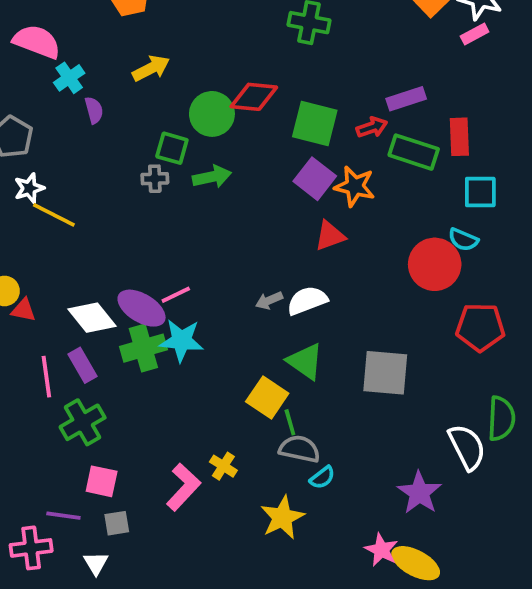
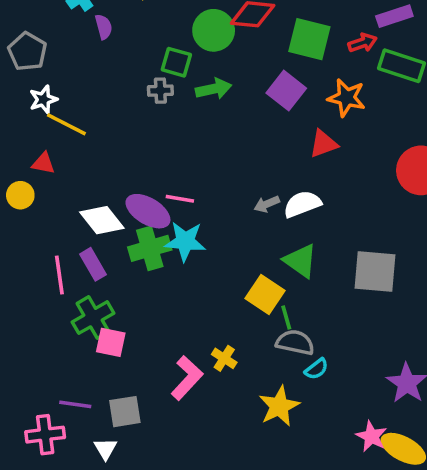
purple square: (315, 179) -> (286, 91), moved
pink line: (176, 295) -> (180, 199), turned 36
red triangle: (24, 310) -> (43, 163), moved
pink square: (102, 481) -> (111, 342), moved
gray square: (117, 523) -> (125, 412), size x1.4

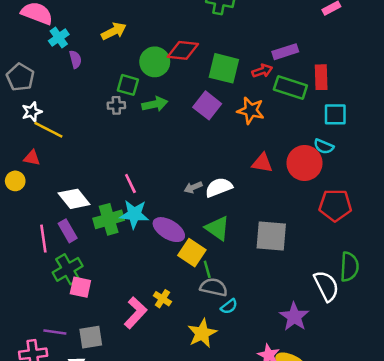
red triangle: (324, 144) -> (262, 163), moved, turned 30
pink line: (180, 199) -> (130, 183), turned 54
purple ellipse: (148, 211) -> (169, 230), moved

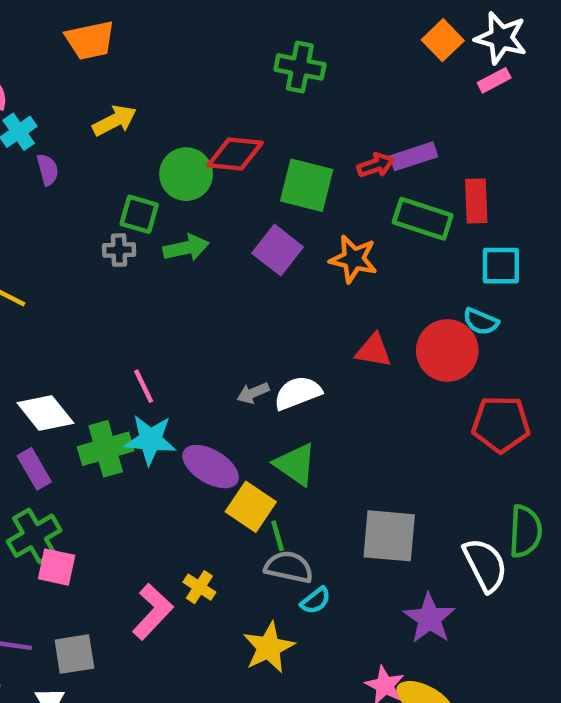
red arrow: (262, 71) -> (376, 165), moved
gray square: (271, 236) -> (389, 536), moved

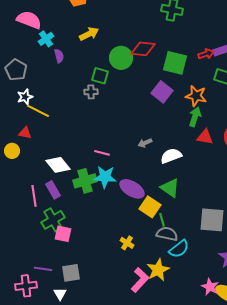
green arrow: (186, 248) -> (195, 117), moved, turned -60
pink line: (144, 386) -> (102, 153), turned -49
gray arrow: (253, 393) -> (145, 143), moved
cyan semicircle: (316, 601) -> (179, 249), size x1.5
pink L-shape: (153, 612) -> (140, 280), moved

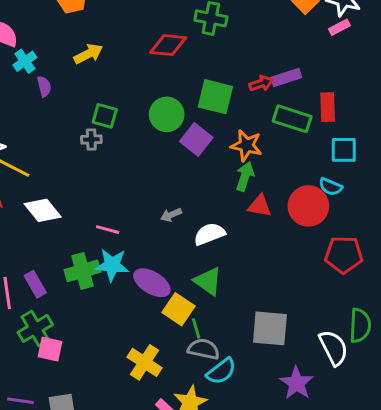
red diamond: (143, 49) -> (168, 45), moved
green circle: (121, 58) -> (167, 114), moved
white diamond: (58, 165) -> (43, 210), moved
yellow cross: (127, 243) -> (144, 362), size x1.6

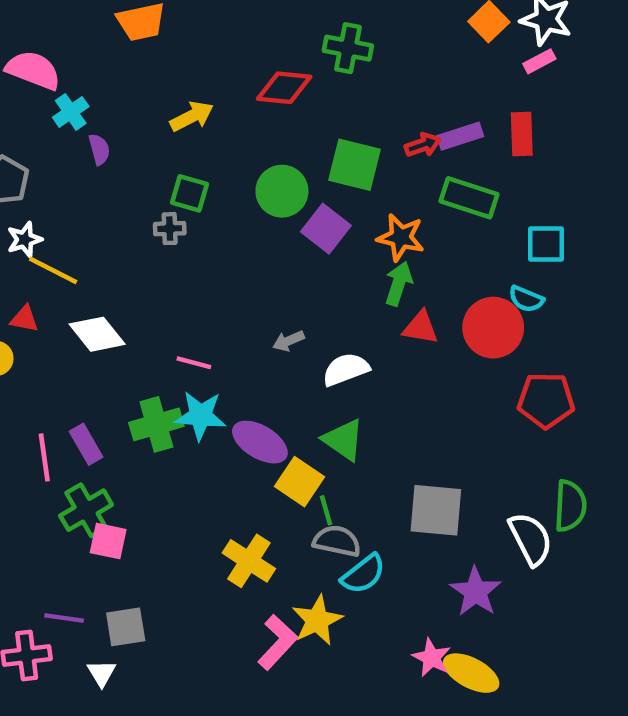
yellow arrow: (88, 54) -> (192, 116), moved
red rectangle: (328, 107) -> (522, 134), moved

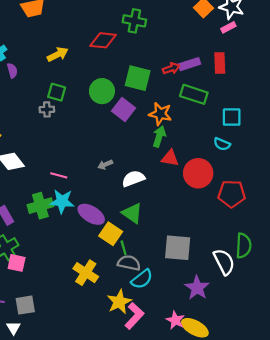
red circle: (493, 328) -> (198, 173), moved
pink L-shape: (278, 642) -> (134, 316), moved

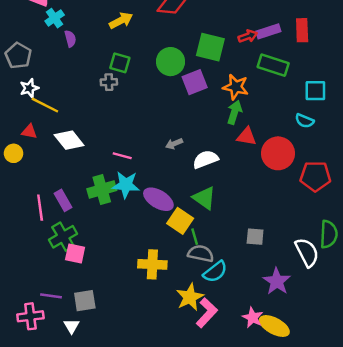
purple square: (124, 109) -> (195, 82), turned 30
gray square: (178, 248) -> (255, 237), size x0.6
yellow cross: (86, 273) -> (152, 264), turned -30

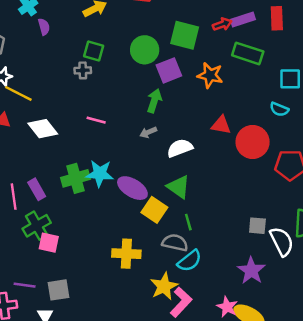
green arrow: (234, 112) -> (154, 101), moved
pink line: (122, 156) -> (96, 120), moved
green line: (195, 237) -> (188, 222), moved
gray square: (255, 237) -> (257, 226), moved

